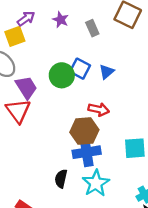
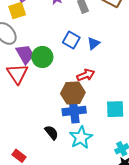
green circle: (62, 75) -> (42, 57), moved
red arrow: (99, 109) -> (86, 75), turned -36
black semicircle: (61, 179) -> (51, 133), turned 126

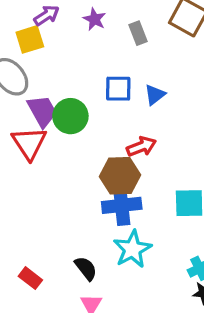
blue square: (71, 40) -> (118, 89), turned -30
black semicircle: (51, 133) -> (86, 268), moved

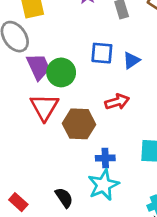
red triangle: (29, 143) -> (44, 107), moved
brown hexagon: (120, 176) -> (79, 124), moved
blue cross: (122, 205) -> (105, 158), moved, size x0.6

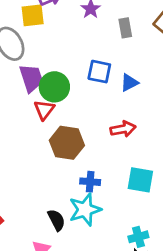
red arrow: (117, 102) -> (123, 129), moved
red triangle: (44, 107) -> (44, 110), moved, size x0.7
black semicircle: (64, 198) -> (56, 220), moved

